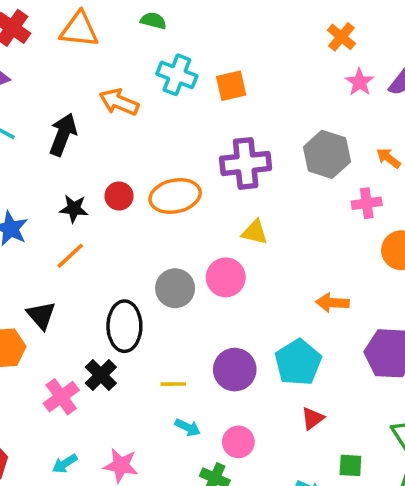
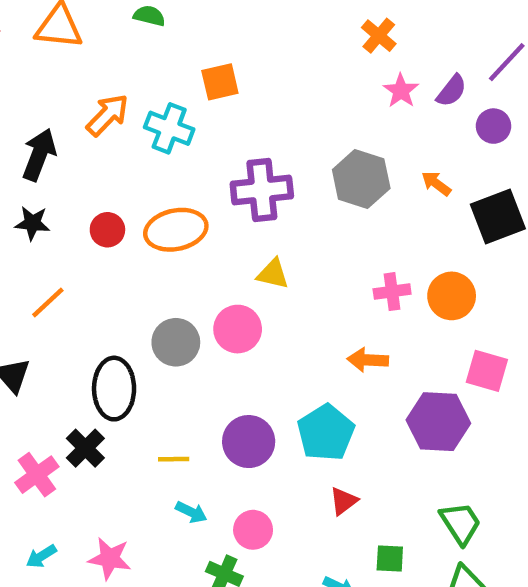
cyan cross: (177, 75) -> (169, 128), moved
orange square: (231, 86) -> (220, 82), moved
orange arrow: (119, 102) -> (107, 115), turned 111
pink cross: (367, 203) -> (392, 292), moved
black star: (74, 209) -> (32, 223), moved

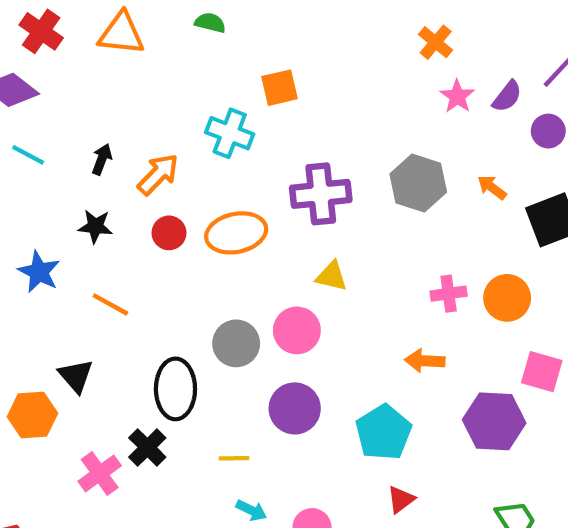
orange arrow: (107, 115) -> (158, 174), moved
black arrow: (39, 155) -> (102, 159), size x0.6
orange line: (48, 303) -> (110, 304), turned 72
purple circle: (249, 442) -> (295, 408), moved

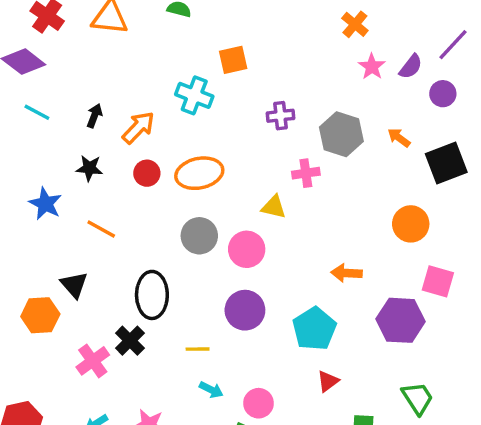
purple cross: (321, 194) -> (280, 116), moved, size x0.6
pink cross: (449, 294) -> (306, 173), moved
gray circle: (236, 343) -> (199, 236), moved

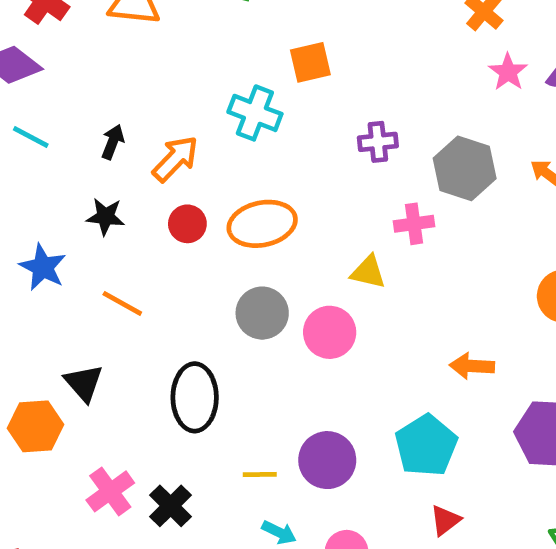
purple circle: (245, 310) -> (327, 460), moved
black cross: (130, 341) -> (171, 506), moved

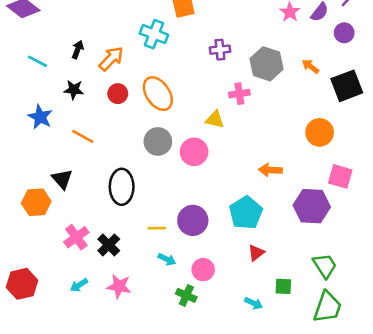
cyan line: (31, 137) -> (38, 61), moved
orange ellipse: (262, 224) -> (158, 94), turned 68

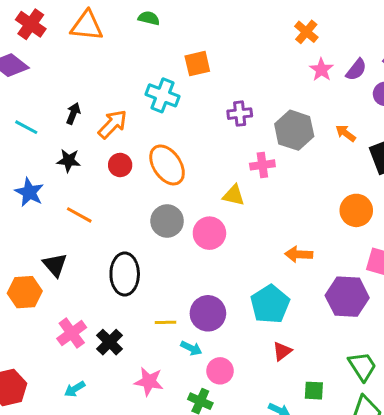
cyan arrow: (167, 259) -> (191, 348), moved
pink star: (119, 286) -> (149, 381), moved

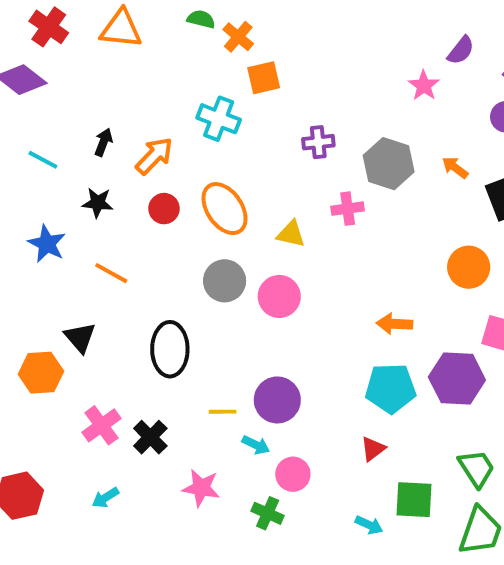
orange cross: (306, 32) -> (238, 37), moved
purple semicircle: (356, 70) -> (461, 50), moved
yellow triangle: (234, 195) -> (291, 234), moved
cyan pentagon: (270, 304) -> (391, 388), moved, turned 30
green square: (314, 391) -> (414, 500), size x1.5

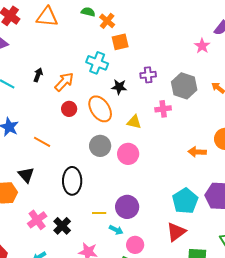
black star: (98, 203) -> (119, 87), moved
orange arrow: (394, 324) -> (197, 152), moved
cyan pentagon: (391, 388) -> (185, 201), turned -30
red triangle: (373, 449) -> (176, 232), size x1.5

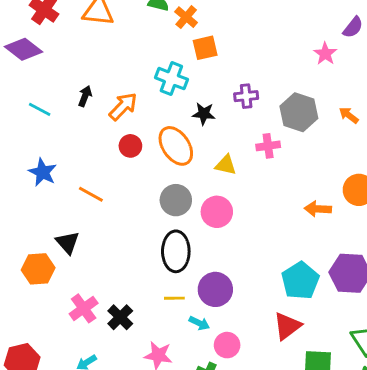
black ellipse: (72, 181) -> (176, 251), moved

